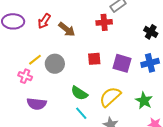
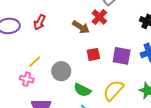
red cross: (104, 22) -> (99, 17), turned -35
brown arrow: (67, 29) -> (81, 27), moved
gray circle: (55, 64) -> (61, 71), moved

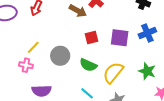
green semicircle: (82, 90) -> (88, 65), moved

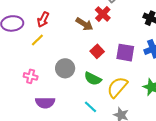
red square: (92, 38) -> (97, 51), turned -32
yellow line: (33, 47) -> (37, 40), moved

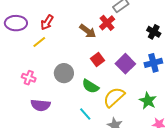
purple square: (125, 53) -> (125, 64), turned 30

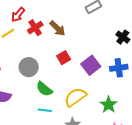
red cross: (107, 23) -> (35, 28), moved
green semicircle: (90, 86) -> (44, 89), moved
cyan line: (85, 114) -> (45, 110), turned -48

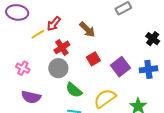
red arrow: (18, 15) -> (54, 24), moved
red cross: (35, 28) -> (62, 47), moved

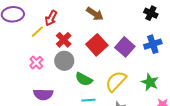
brown arrow: (87, 29) -> (95, 14), moved
red square: (93, 59) -> (97, 45), size x1.5
pink cross: (23, 68) -> (36, 63), moved, turned 32

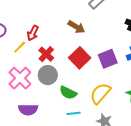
purple square: (125, 47) -> (108, 59), turned 30
pink cross: (36, 63) -> (20, 78), size x1.6

